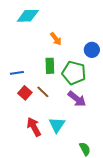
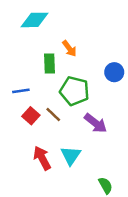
blue circle: (92, 50) -> (114, 72), moved
green rectangle: (50, 66) -> (50, 63), moved
green pentagon: (74, 73) -> (74, 91), moved

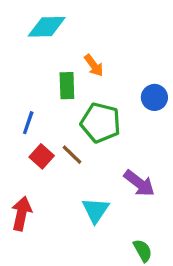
blue line: (21, 91) -> (28, 123), turned -63
purple arrow: (96, 123) -> (139, 183), moved
red arrow: (42, 158) -> (21, 214), moved, turned 40

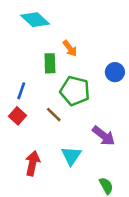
cyan diamond: (47, 27) -> (35, 20), turned 44
red square: (42, 156) -> (17, 116), moved
red arrow: (21, 214) -> (32, 163), moved

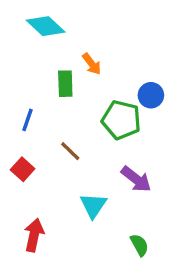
green pentagon: (75, 91) -> (121, 120), moved
red square: (17, 116) -> (23, 169), moved
red arrow: (32, 163) -> (34, 235), moved

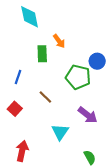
cyan diamond: (46, 26) -> (30, 17), turned 35

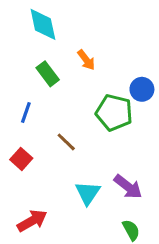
green rectangle: (42, 54) -> (48, 74), moved, turned -35
purple arrow: (88, 115) -> (128, 187), moved
red arrow: (22, 151) -> (32, 221), turned 48

